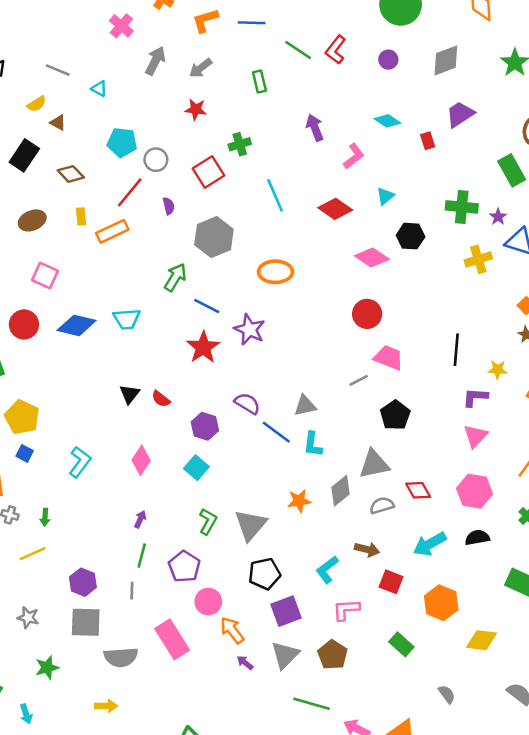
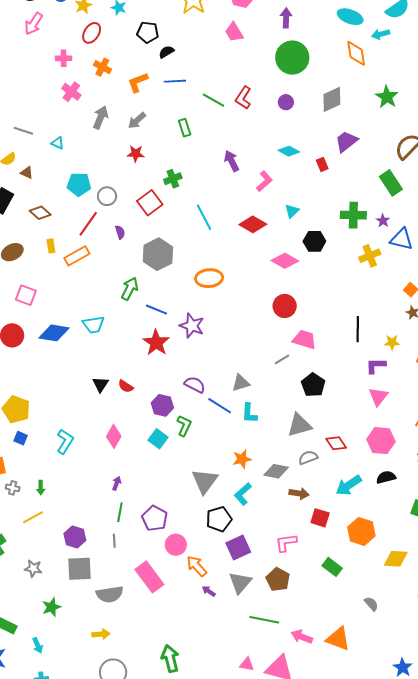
gray diamond: (340, 491) -> (276, 471), moved, turned 55
green L-shape: (208, 521) -> (184, 426), moved
cyan L-shape: (327, 570) -> (243, 494), moved

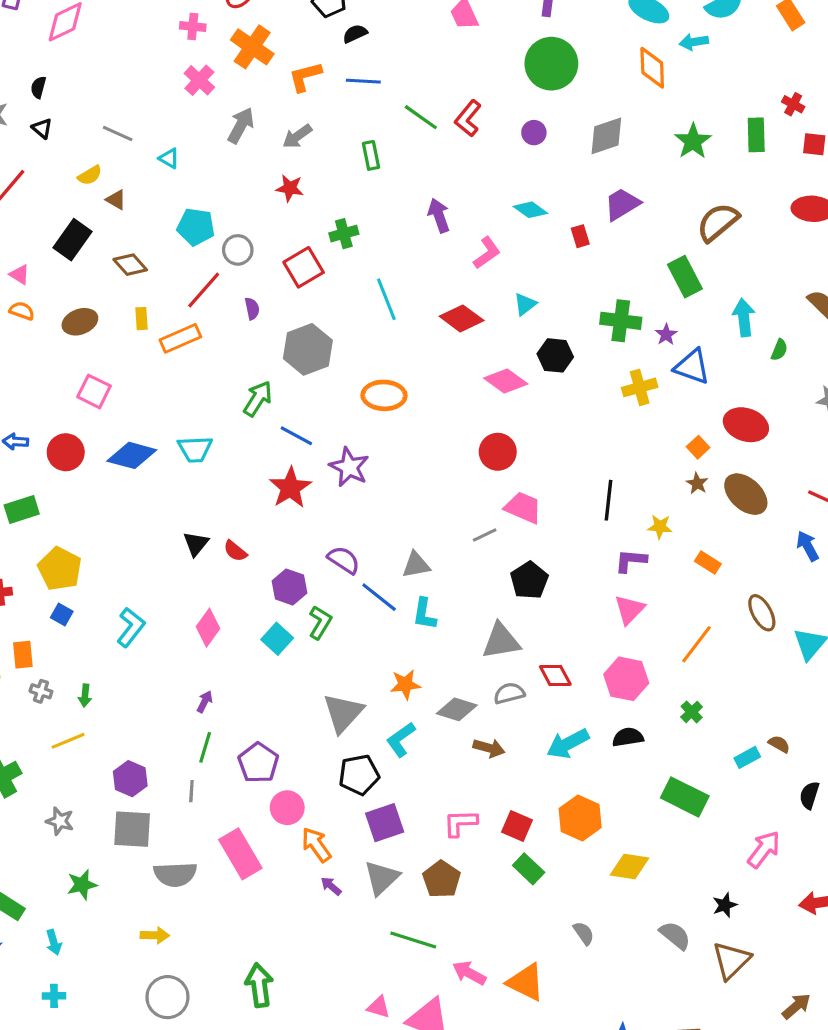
orange cross: (102, 67) -> (252, 47), size x1.5
red square: (320, 518) -> (517, 826), moved

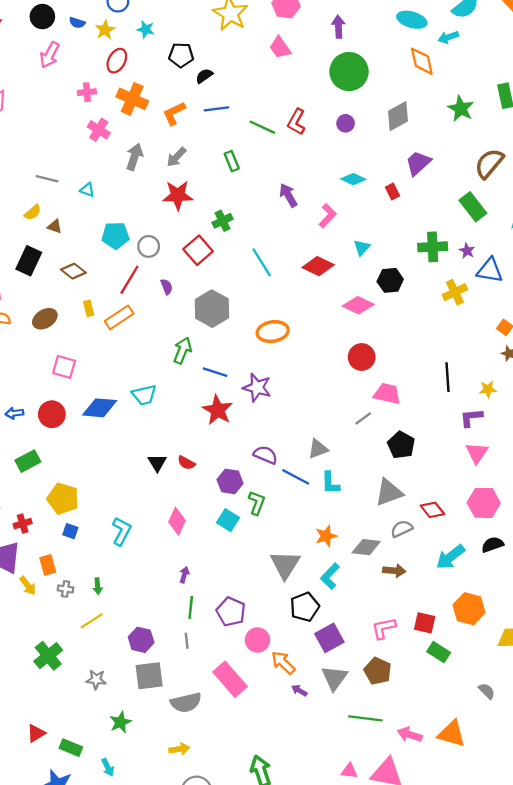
red star: (290, 188) -> (178, 195), size x1.5

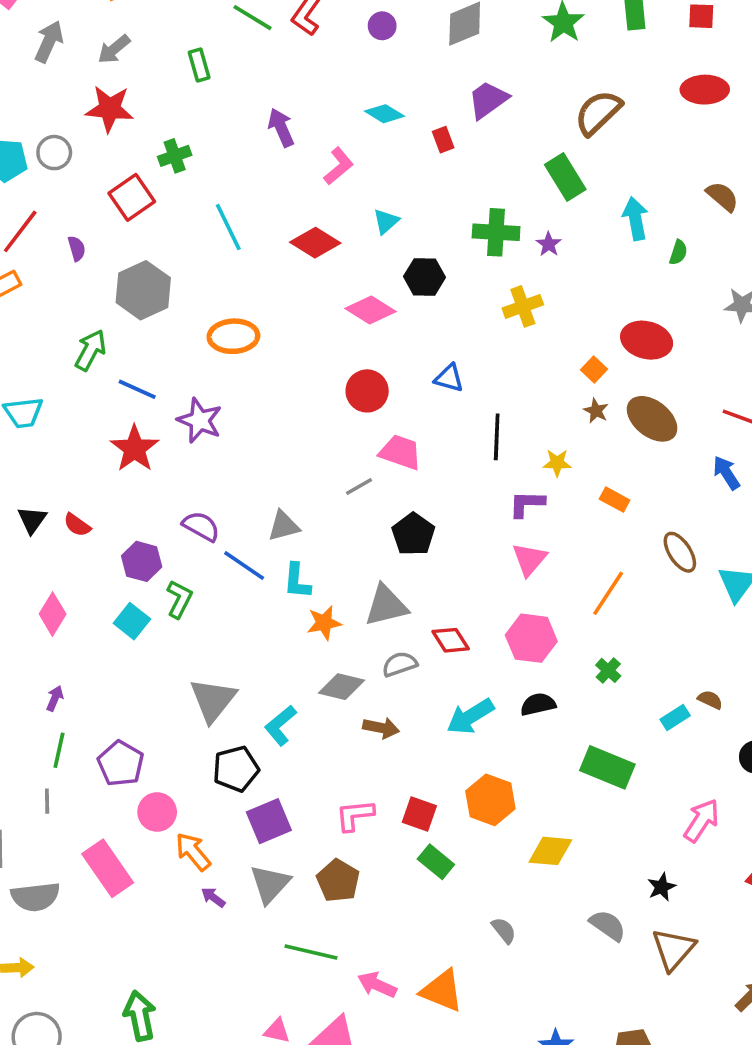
gray circle: (149, 246) -> (54, 153), moved
blue triangle: (490, 270) -> (449, 378), moved, size x0.7
orange star: (326, 536) -> (324, 623), moved

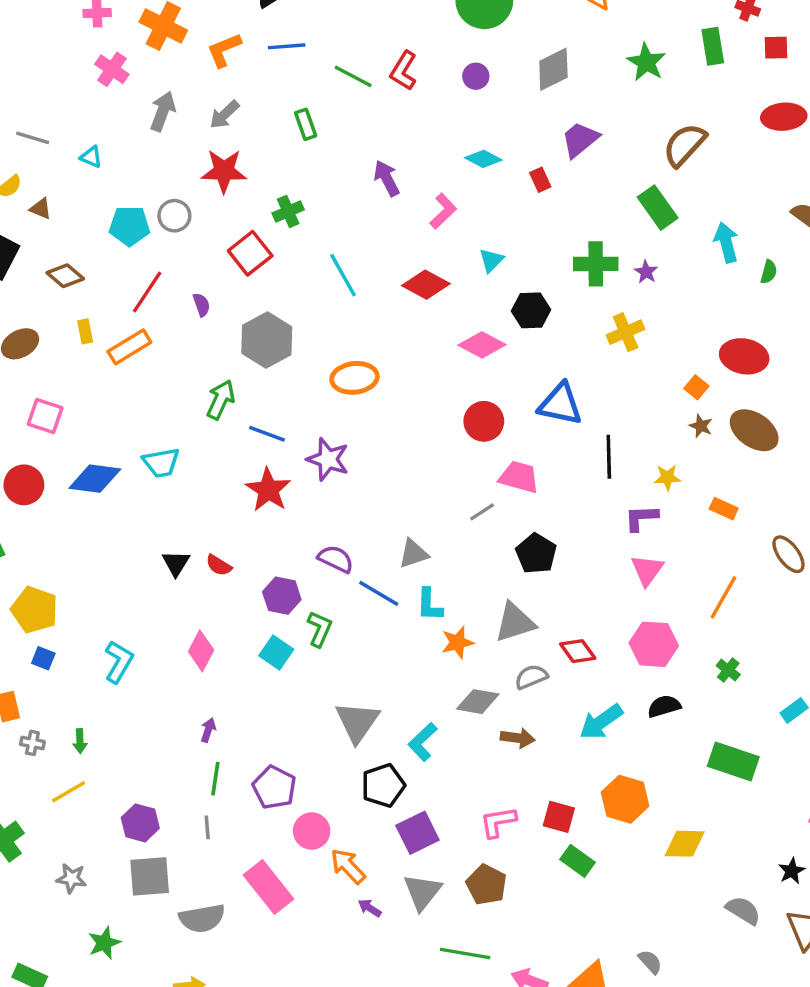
blue triangle: (449, 378) -> (560, 404), size x1.6
gray semicircle: (504, 930) -> (650, 962), moved

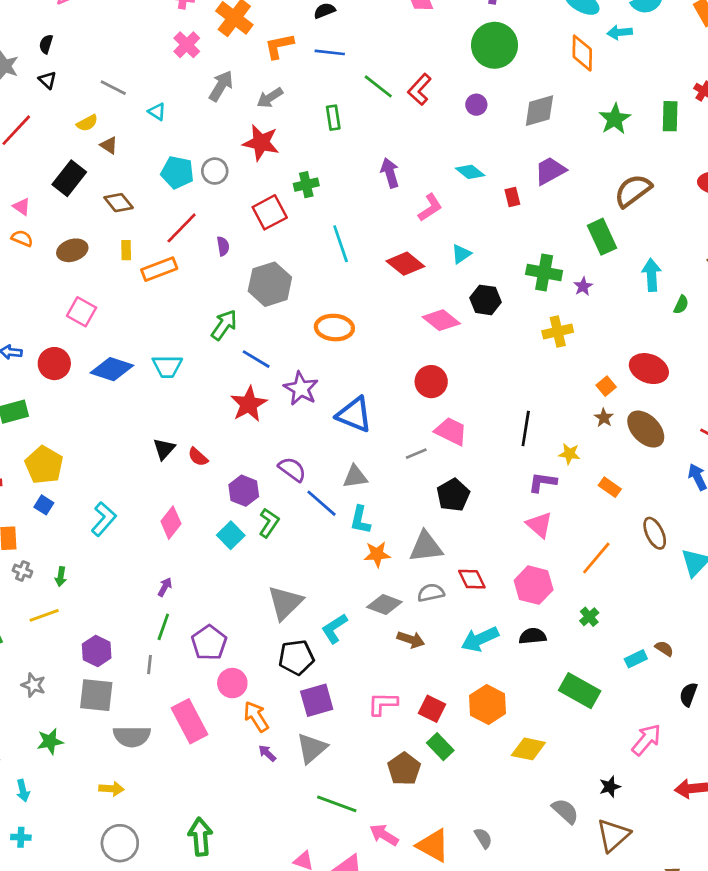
blue triangle: (560, 404) -> (354, 415), moved
pink triangle: (647, 570) -> (539, 525), turned -36
brown pentagon: (486, 885) -> (404, 769), moved

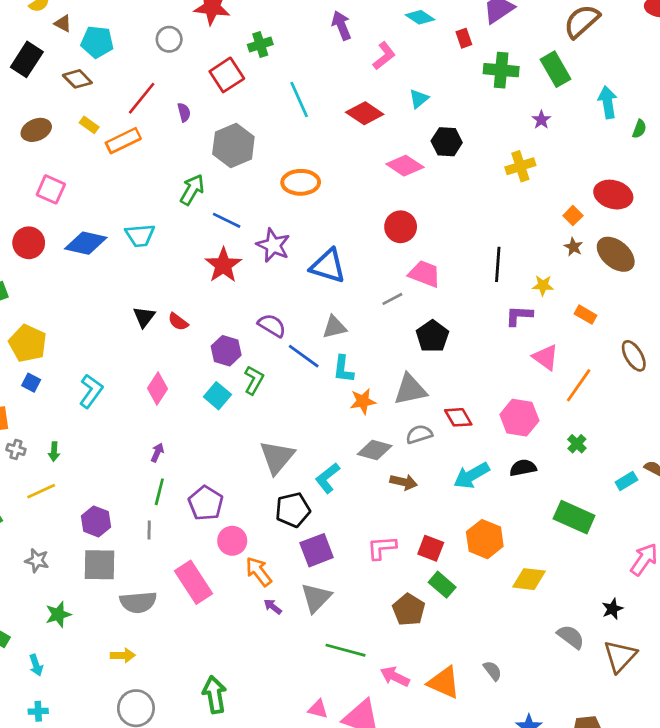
cyan pentagon: (177, 172) -> (97, 42), moved
yellow rectangle: (126, 250) -> (89, 125), turned -48
green cross: (544, 273) -> (501, 70), moved
pink triangle: (539, 525) -> (546, 357), moved

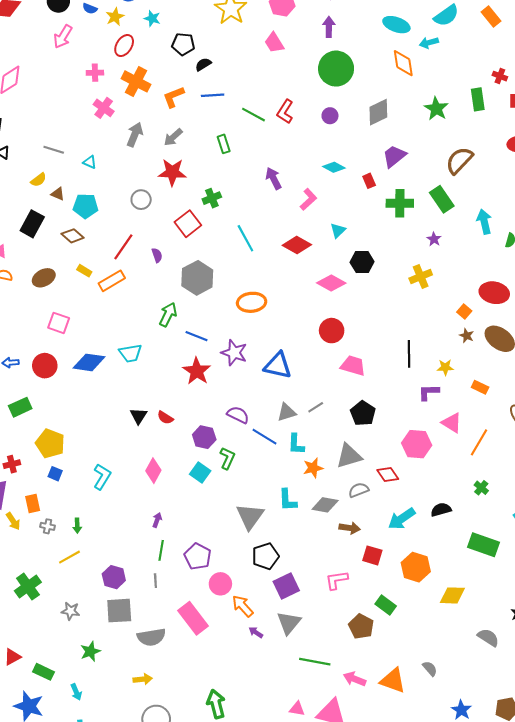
gray line: (392, 299) -> (316, 407), moved
pink hexagon: (519, 418) -> (417, 444), moved
cyan L-shape: (328, 478) -> (288, 500), moved, turned -50
red square: (431, 548) -> (372, 555), moved

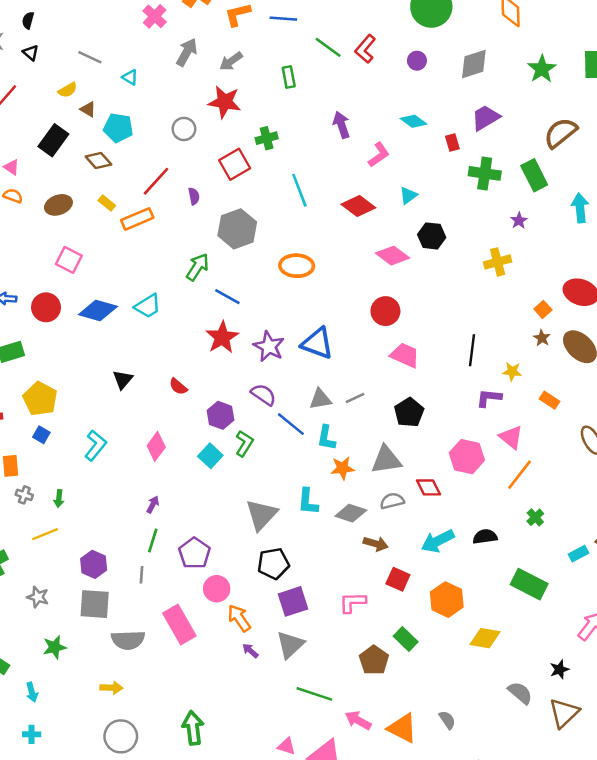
cyan trapezoid: (130, 353) -> (148, 306), turned -30
purple star: (234, 353) -> (269, 346), moved
black triangle: (139, 416) -> (123, 380), moved
orange line: (479, 442) -> (519, 475), moved

